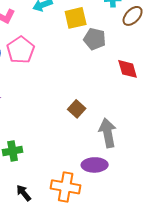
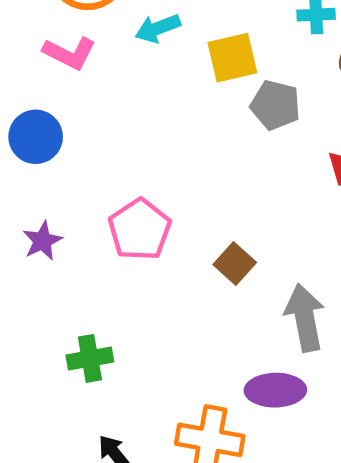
pink pentagon: (21, 50) -> (140, 230), moved

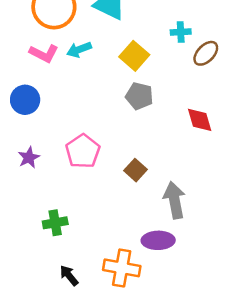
cyan arrow: (158, 28) -> (79, 50), moved
yellow square: (232, 58) -> (134, 56), turned -36
gray pentagon: (275, 105) -> (139, 96), moved

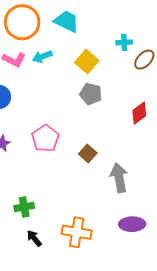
red diamond: (200, 120) -> (139, 113), turned 70
green cross: (55, 223) -> (24, 207), moved
purple ellipse: (158, 240) -> (132, 224), moved

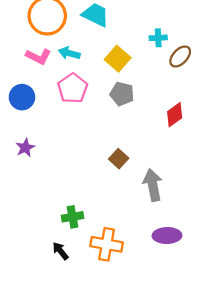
cyan arrow: (42, 57) -> (69, 53), turned 36
pink pentagon: (45, 138) -> (73, 88), moved
green cross: (24, 207) -> (73, 217), moved

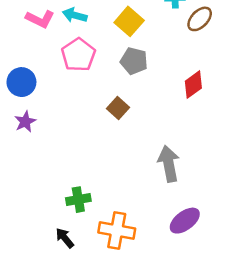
blue circle: (22, 97) -> (21, 82), moved
brown square: (119, 159) -> (118, 108), moved
purple ellipse: (167, 236) -> (185, 221), turned -36

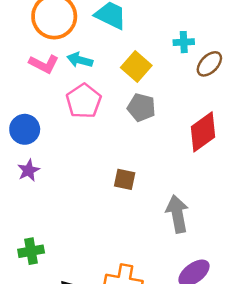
red diamond: (193, 85) -> (203, 132), size x1.4
brown square: (118, 108) -> (125, 179), moved, turned -30
green cross: (78, 200) -> (31, 251), moved

